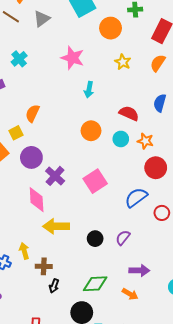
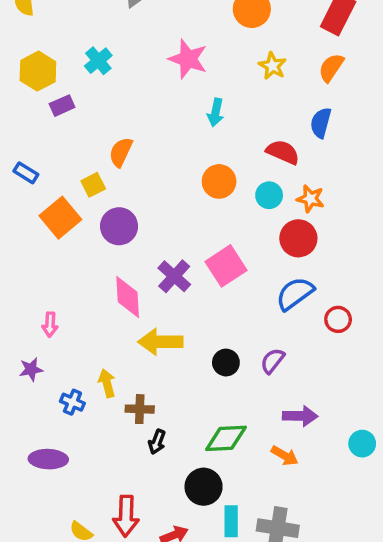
blue semicircle: (160, 103) -> (321, 123), moved
red circle: (156, 168) -> (298, 238), moved
purple cross: (55, 176) -> (174, 276), moved

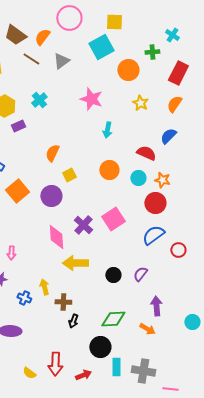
blue semicircle: (321, 123) -> (168, 136), turned 30
yellow square: (93, 185) -> (69, 175), moved
purple arrow: (300, 416) -> (156, 306), turned -96

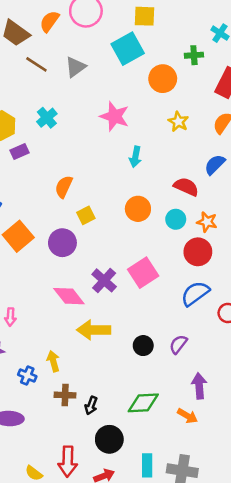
orange semicircle: (42, 37) -> (49, 21), moved
pink diamond: (56, 237) -> (69, 296), turned -35
brown cross: (63, 302) -> (65, 395), moved
black circle: (100, 347) -> (109, 439), moved

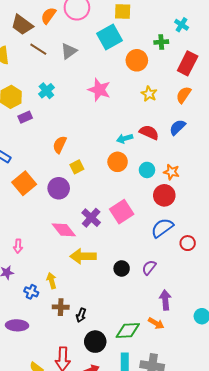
cyan arrow: (135, 157) -> (125, 138), moved, turned 63
red semicircle: (186, 187) -> (149, 132), moved
green diamond: (143, 403) -> (128, 330), moved

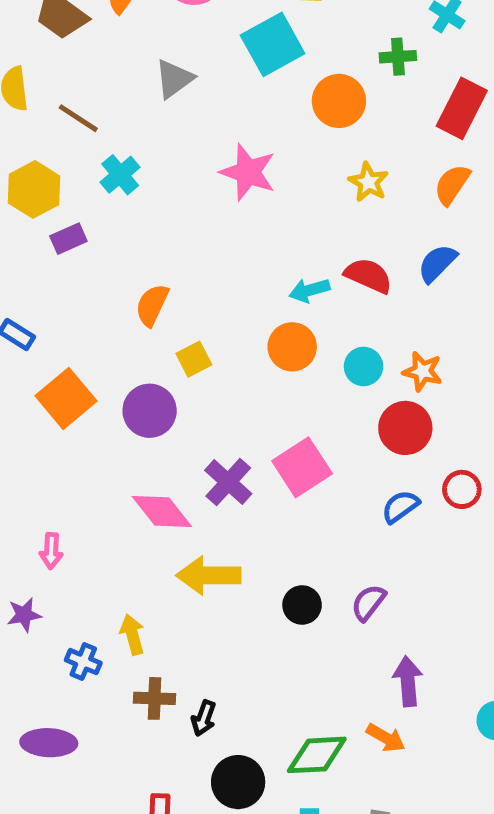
brown line: (38, 49) -> (78, 118), moved
blue semicircle: (162, 228) -> (400, 507), size x0.7
red circle: (188, 243) -> (462, 489), moved

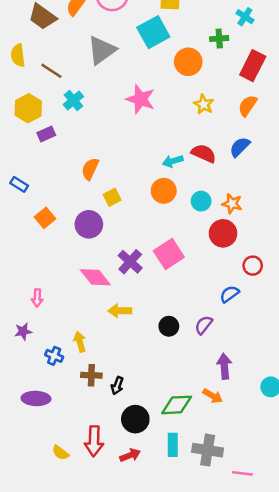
gray triangle: (174, 79) -> (102, 50), size x1.4
orange square: (66, 398) -> (45, 218), size x0.7
blue semicircle: (400, 507) -> (229, 294), moved
yellow arrow: (209, 575) -> (120, 311), size x0.7

